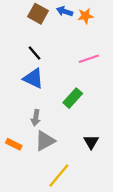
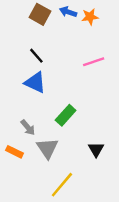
green rectangle: (73, 98) -> (66, 115), moved
gray arrow: (36, 118) -> (28, 127), moved, turned -49
gray triangle: (45, 141) -> (47, 148), turned -35

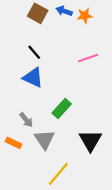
black triangle: (96, 149) -> (90, 141), size x1.5

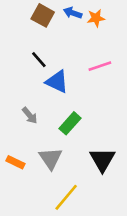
blue triangle: (33, 78) -> (57, 82), moved
gray arrow: (26, 120) -> (30, 115), moved

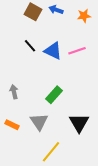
orange star: (96, 18) -> (84, 16), moved
blue triangle: (57, 82) -> (53, 51), moved
gray arrow: (30, 115) -> (14, 92), moved, turned -152

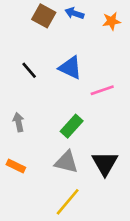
black line: (30, 46) -> (29, 70), moved
pink line: (77, 51) -> (102, 90), moved
gray triangle: (39, 122) -> (66, 162), moved, turned -42

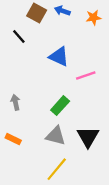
black line: (29, 70) -> (19, 36), moved

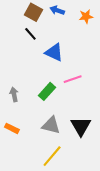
black line: (19, 36) -> (30, 34), moved
pink line: (86, 75) -> (73, 79), moved
green rectangle: (60, 106) -> (47, 91), moved

